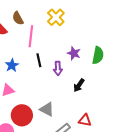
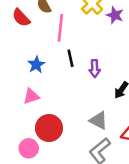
purple star: (74, 53) -> (115, 15), moved
gray triangle: (47, 109) -> (98, 120), moved

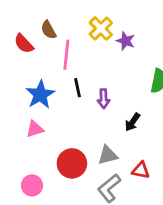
blue star: (36, 65) -> (40, 95), size x1.5
gray triangle: (98, 120) -> (108, 155), turned -42
red circle: (49, 128) -> (72, 163), moved

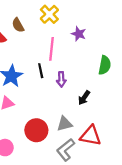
yellow cross: (101, 29) -> (49, 14), moved
pink line: (66, 55) -> (52, 49), moved
red triangle: (141, 170) -> (91, 136), size x1.5

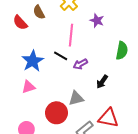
black line: (41, 71) -> (61, 56), turned -48
purple arrow: (61, 79) -> (80, 64), turned 64
gray triangle: (65, 124) -> (76, 98), moved

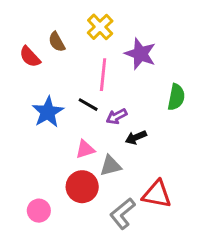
purple star: (97, 21) -> (140, 54), size x1.5
black arrow: (102, 82) -> (136, 137), moved, turned 32
pink triangle: (29, 87) -> (85, 149), moved

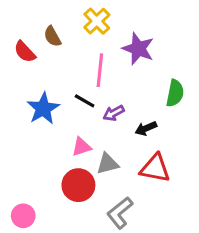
black arrow: (136, 137) -> (146, 128), moved
red triangle: (157, 194) -> (155, 168), moved
pink circle: (39, 211) -> (23, 216), moved

